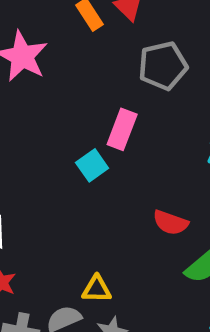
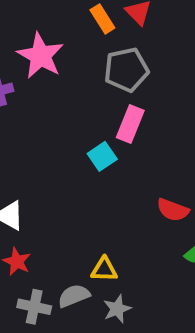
gray pentagon: (163, 66) -> (126, 70), moved

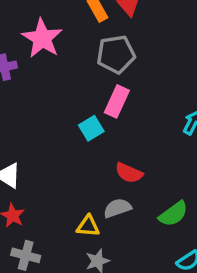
red semicircle: (173, 210) -> (129, 173), moved
gray semicircle: (74, 296) -> (117, 208), moved

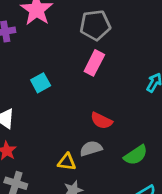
cyan square: (91, 128) -> (41, 83), moved

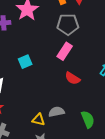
red semicircle: (101, 121) -> (72, 78), moved
green semicircle: (136, 155) -> (88, 119), turned -84

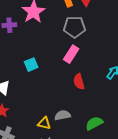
red semicircle: (72, 78) -> (79, 82), turned 42
green semicircle: (88, 119) -> (94, 123), turned -96

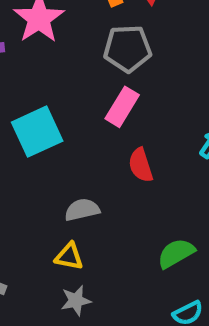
cyan square: (31, 65) -> (37, 132), size x1.6
gray semicircle: (63, 115) -> (82, 210), moved

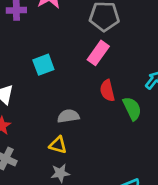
cyan square: (37, 132) -> (43, 65), size x0.7
green semicircle: (176, 253) -> (132, 109), moved, turned 90

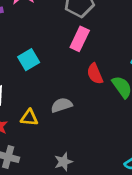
yellow triangle: (58, 145) -> (29, 118), moved

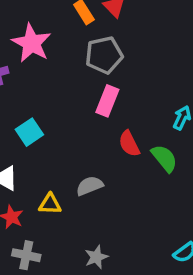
cyan square: (29, 60) -> (29, 132), moved

